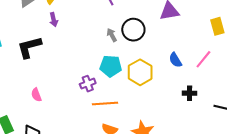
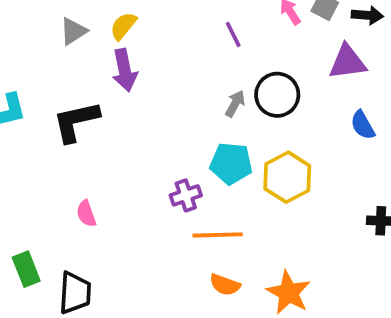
purple arrow: (54, 20) -> (125, 70), size x1.5
gray arrow: (112, 35) -> (235, 104), turned 56
blue semicircle: (175, 60) -> (363, 125), moved

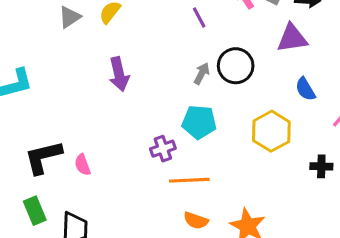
purple arrow: (125, 70) -> (119, 74), moved
black L-shape: (76, 122) -> (43, 157), moved
yellow hexagon: (287, 177) -> (271, 131), moved

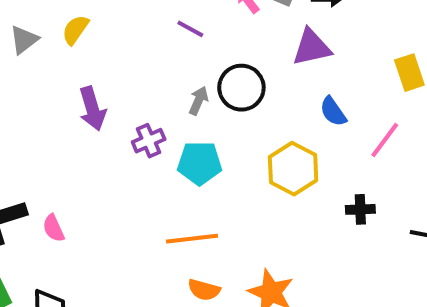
purple line: (199, 17) -> (190, 29), turned -30
purple cross: (163, 149) -> (149, 141), moved

